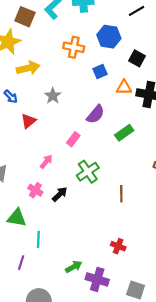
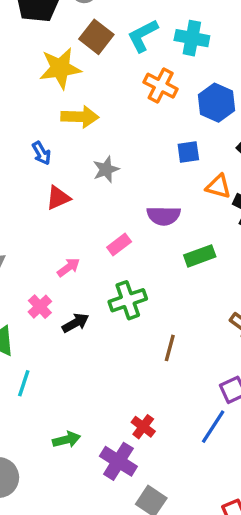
orange cross: (74, 47) -> (161, 86), moved
purple semicircle: (96, 114) -> (164, 216), turned 36
purple cross: (97, 279) -> (118, 461), moved

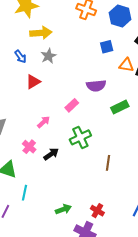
gray star: (106, 169) -> (48, 56), moved
green arrow: (66, 440) -> (63, 209), moved

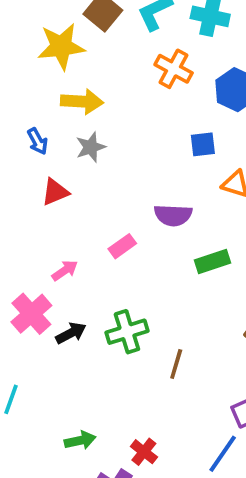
green cross: (80, 137) -> (127, 332), moved
pink cross: (29, 147) -> (31, 314), size x1.5

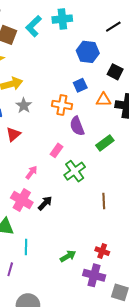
orange cross: (174, 69) -> (62, 105), moved
purple semicircle: (173, 215) -> (77, 126), turned 84
green cross: (127, 332) -> (75, 171), moved

